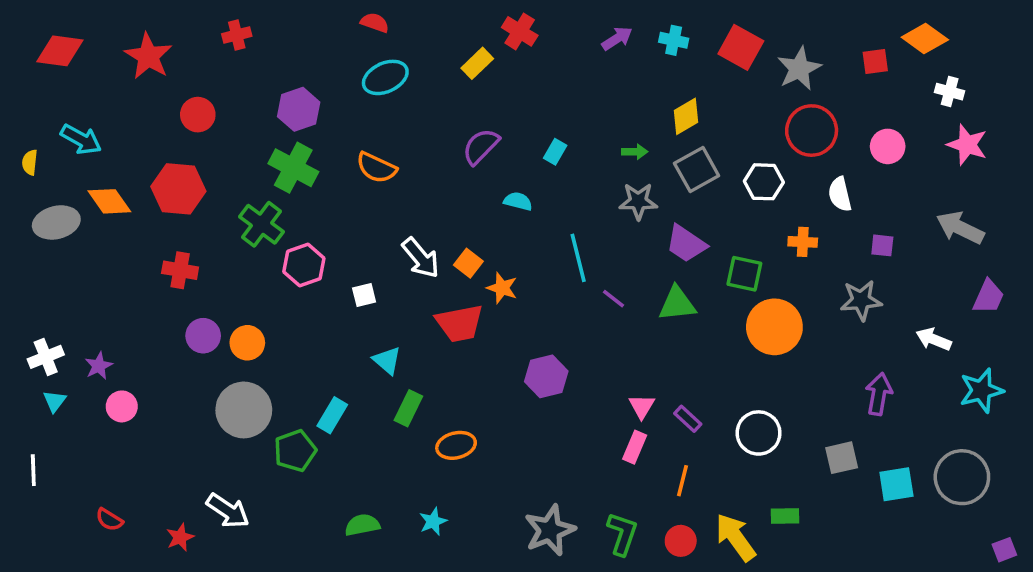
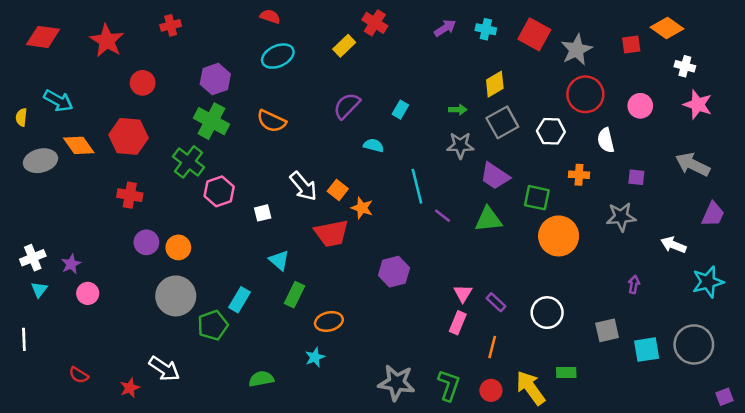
purple arrow: (879, 394) -> (634, 284), size x0.6
cyan star: (433, 521) -> (315, 357), moved
gray star: (550, 530) -> (397, 383), turned 30

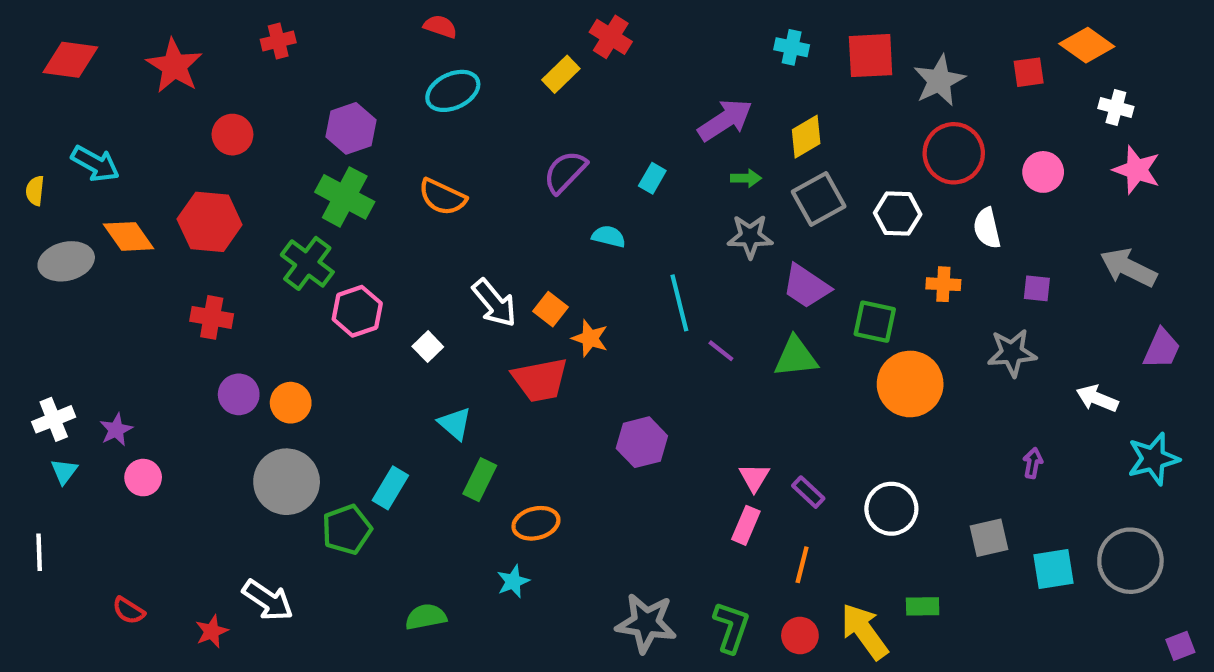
purple arrow: (445, 28) -> (725, 120), moved, size x1.5
red square: (534, 34) -> (871, 56), turned -32
white square: (263, 213) -> (428, 347), turned -30

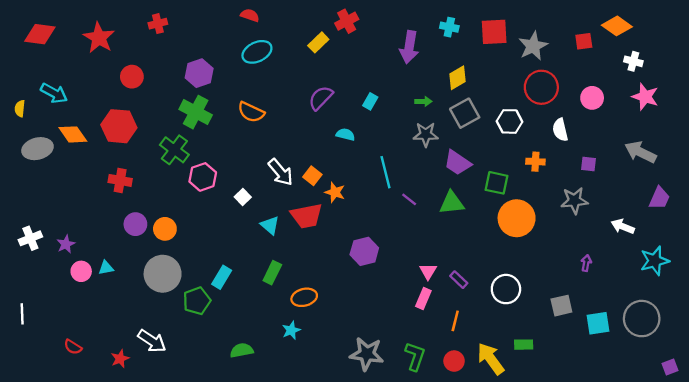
red cross: (611, 37) -> (347, 21), turned 30
purple arrow: (725, 120) -> (409, 47), moved, turned 132
cyan triangle: (455, 423) -> (270, 225), moved
cyan triangle: (64, 471) -> (106, 268), moved, turned 42

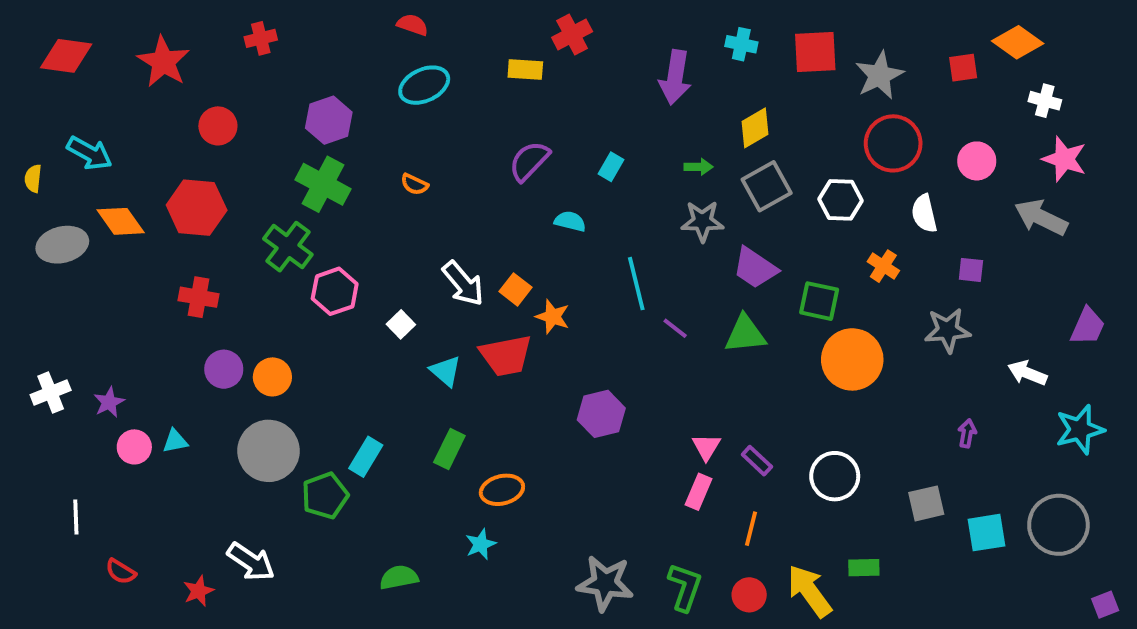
yellow rectangle: (318, 42) -> (525, 70), turned 48
orange semicircle: (251, 112) -> (414, 184), size x0.6
gray arrow: (640, 152) -> (1041, 217), moved
orange cross: (535, 162) -> (883, 266), turned 30
white line: (22, 314) -> (76, 517), moved

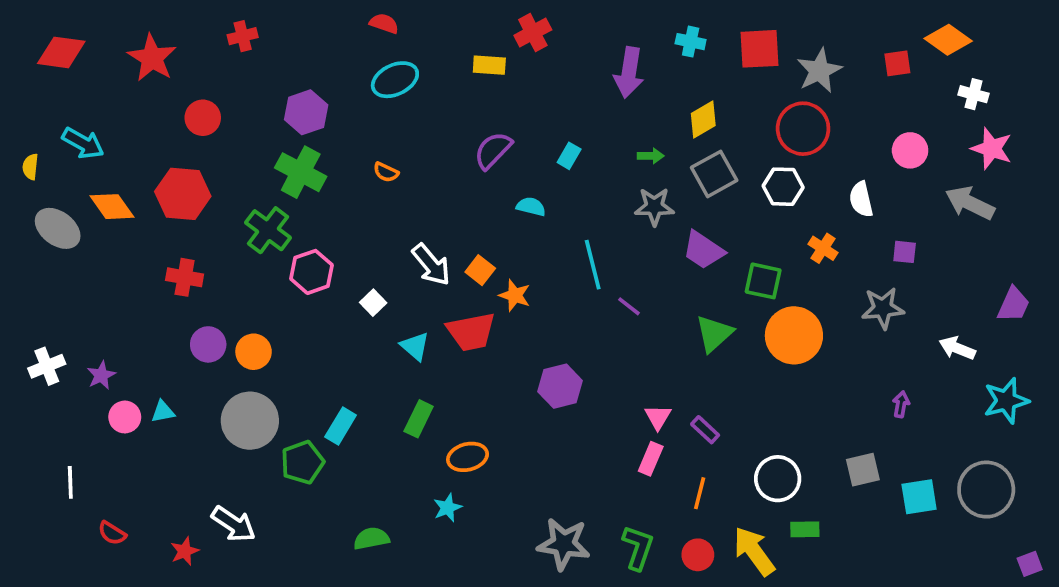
red circle: (893, 143) -> (803, 129), moved
gray ellipse: (62, 245) -> (58, 228), turned 51
green triangle: (745, 334) -> (714, 334), moved, turned -36
white circle: (835, 476) -> (778, 479), moved

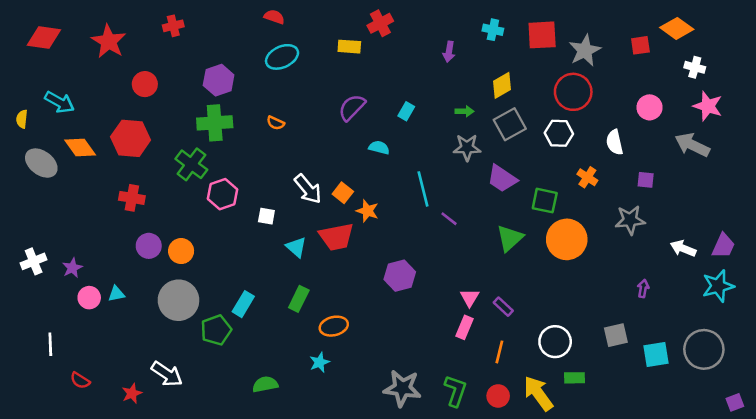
purple arrow: (629, 72) -> (449, 52), size x0.6
green cross: (301, 172) -> (215, 123), turned -32
white square: (373, 303) -> (266, 216), turned -36
purple trapezoid: (1013, 305) -> (723, 246), moved

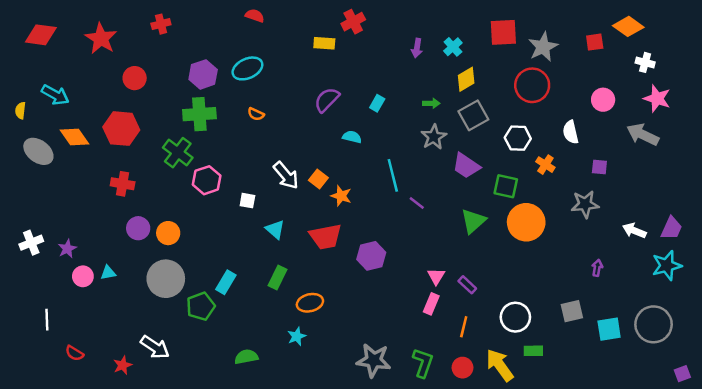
cyan cross: (493, 30) -> (453, 47), moved, turned 36
cyan ellipse: (282, 57) -> (247, 68), moved
white hexagon: (559, 133) -> (518, 138), moved
gray star: (467, 147) -> (434, 137), turned -30
red trapezoid: (336, 237) -> (326, 237), moved

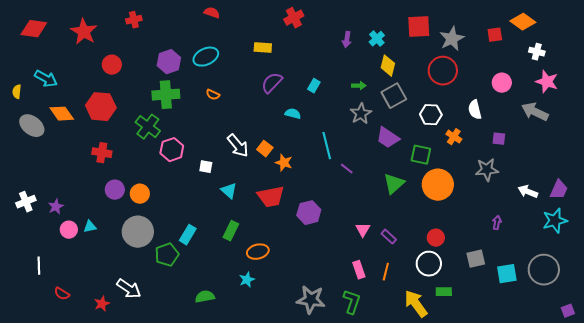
yellow rectangle: (324, 43) -> (263, 48), moved
yellow diamond: (466, 79) -> (388, 66), turned -45
pink rectangle: (431, 304) -> (359, 270), moved, turned -42
red circle: (463, 368) -> (436, 238), moved

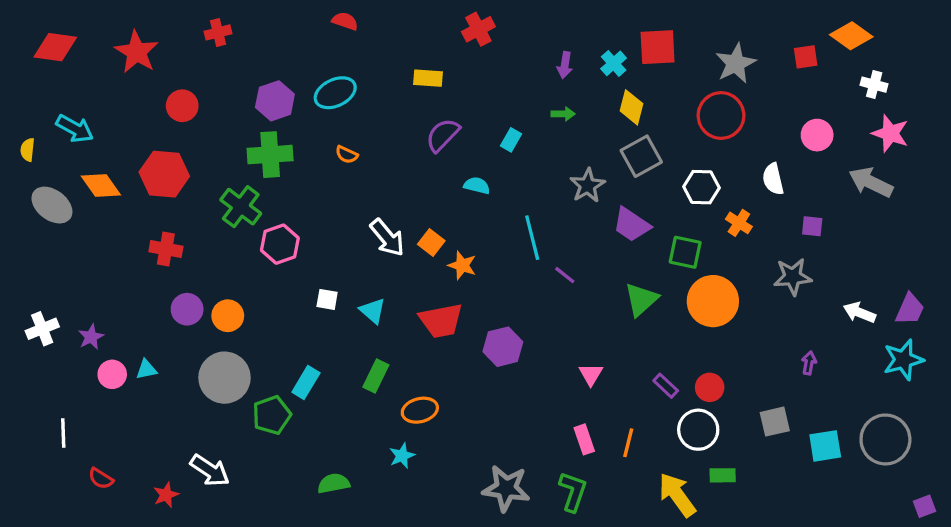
red square: (419, 27) -> (658, 47), moved
green arrow: (359, 86) -> (563, 114), moved
white square: (206, 167) -> (327, 299), moved
purple rectangle: (389, 237) -> (666, 386), moved

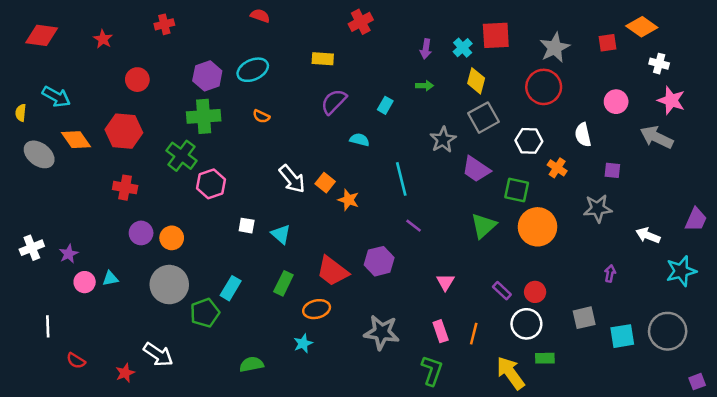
red star: (137, 52) -> (103, 39), size x0.6
purple line: (565, 275) -> (414, 226), moved
purple trapezoid: (910, 309) -> (696, 219), moved
red trapezoid: (441, 321) -> (333, 271), moved, turned 48
gray star: (506, 488) -> (382, 332), moved

